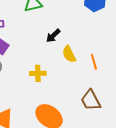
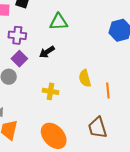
black arrow: (53, 36) -> (47, 52), moved

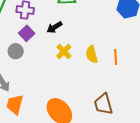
orange line: (108, 90) -> (116, 57), moved
yellow cross: (51, 91) -> (64, 51), moved, turned 35

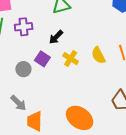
purple square: (27, 33) -> (42, 59), moved

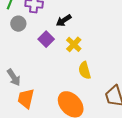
yellow semicircle: (98, 55) -> (85, 70), moved
gray circle: (23, 69) -> (18, 24), moved

